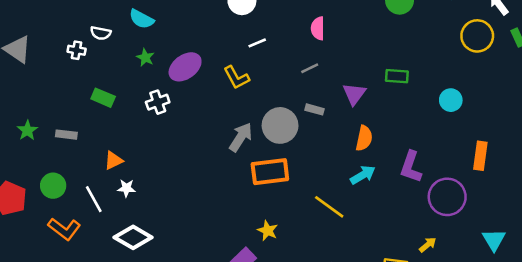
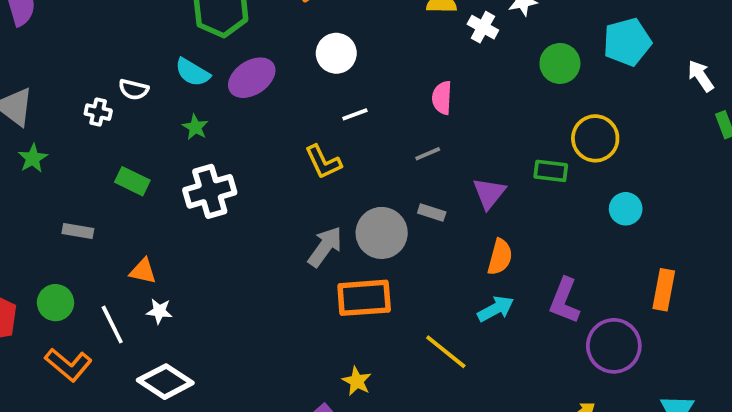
yellow circle: (477, 36) -> (595, 138), moved
purple ellipse: (185, 67) -> (252, 78), moved
white cross: (158, 102) -> (210, 191), size x1.5
green star: (27, 130) -> (33, 158), moved
orange triangle: (114, 160) -> (143, 271), turned 36

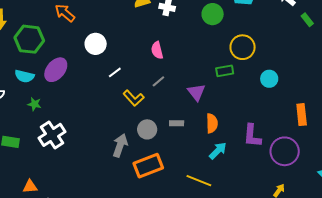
yellow L-shape: (323, 162) -> (134, 98), moved
gray rectangle: (432, 213) -> (177, 123), moved
gray circle: (382, 233) -> (147, 129), size x0.7

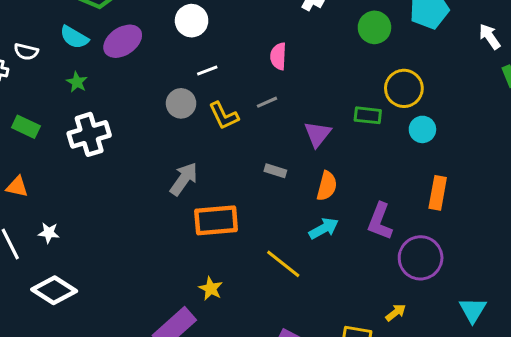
cyan circle: (269, 79) -> (422, 129), moved
orange rectangle: (302, 115) -> (438, 193), moved
gray circle: (147, 129) -> (181, 103), moved
orange triangle: (30, 187) -> (17, 187), moved

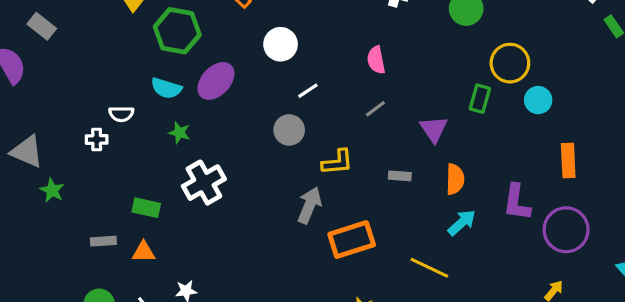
green rectangle: (368, 115) -> (480, 99), turned -68
yellow L-shape: (224, 116) -> (337, 162), moved, turned -56
green rectangle: (26, 127) -> (146, 208), moved

